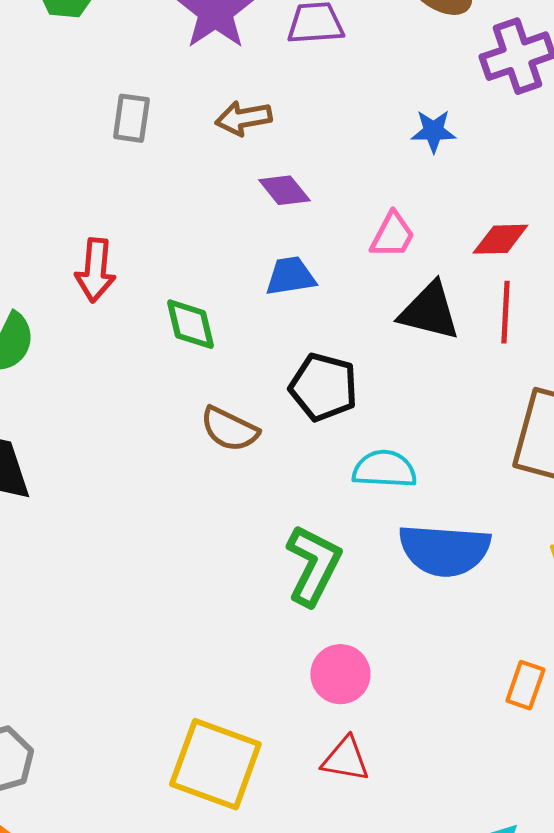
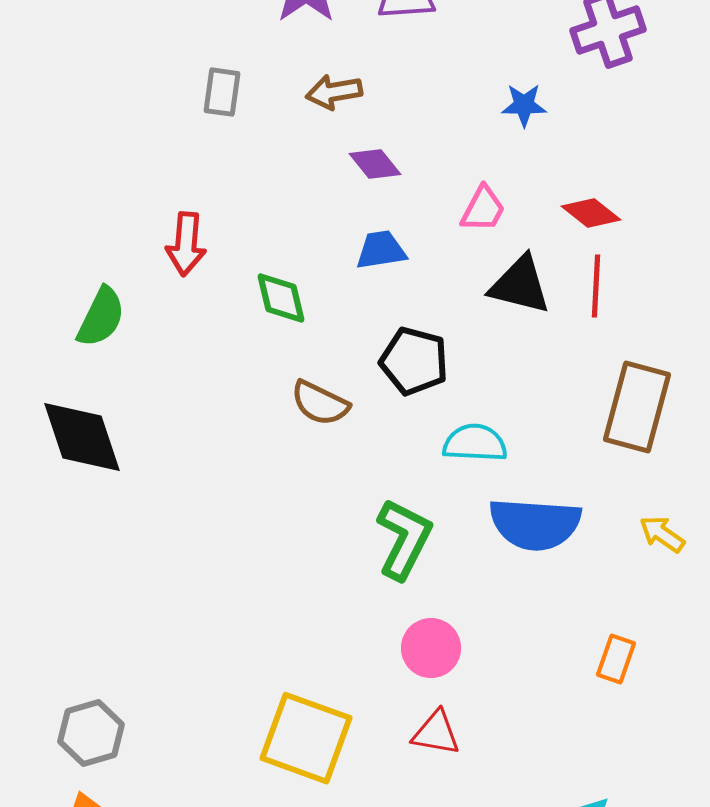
red diamond: (500, 239) -> (591, 213), turned 40

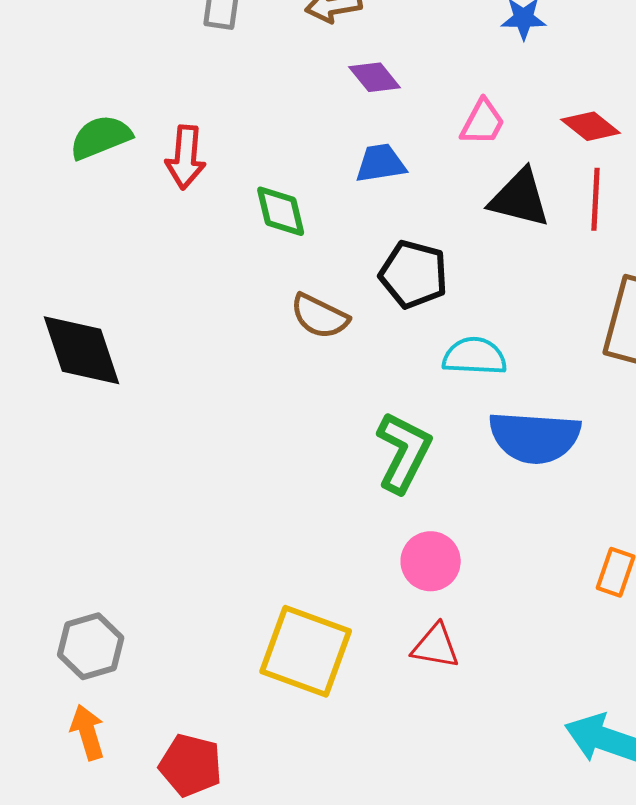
green semicircle: (101, 317) -> (101, 137), moved, turned -138

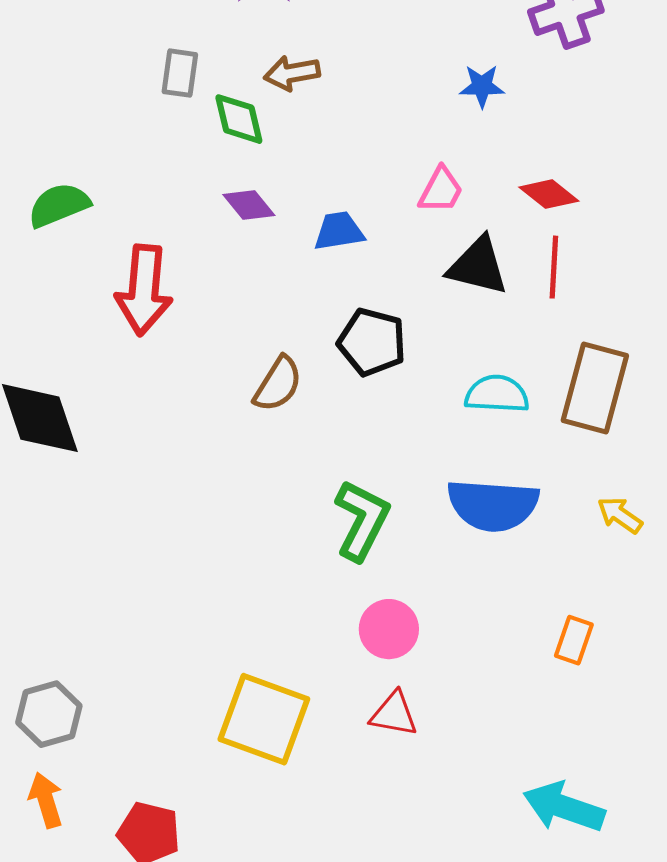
purple diamond: (375, 77) -> (249, 205), moved
red arrow: (186, 157) -> (144, 290), moved, size x1.4
green diamond: (281, 211) -> (239, 119), moved
brown semicircle: (320, 316) -> (278, 384), turned -84
cyan semicircle: (475, 356) -> (497, 394), moved

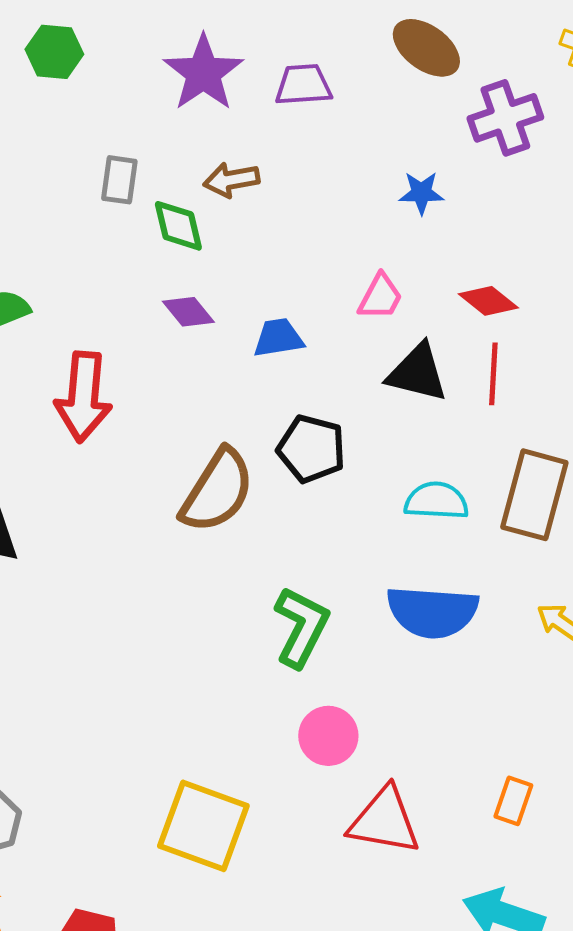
brown semicircle: (278, 384) -> (217, 491), size x1.5
orange rectangle: (574, 640) -> (513, 801), moved
red triangle: (394, 714) -> (384, 821), moved, size x1.5

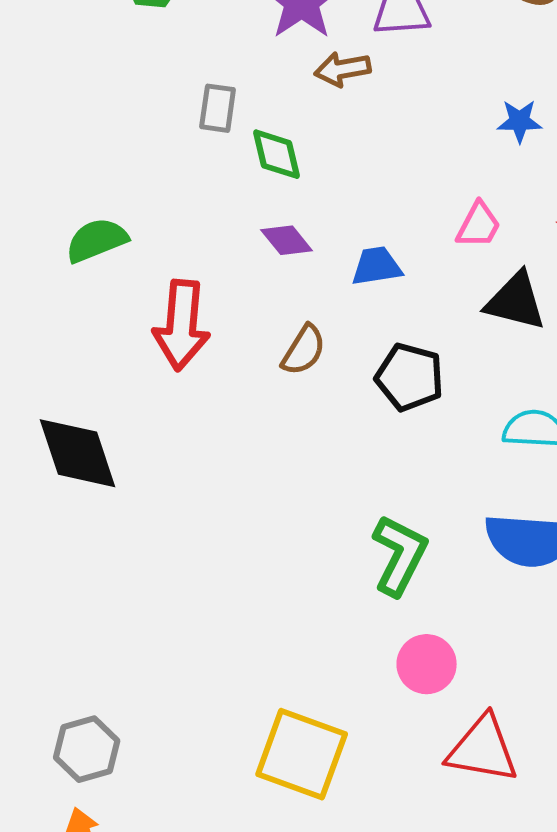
brown arrow: (231, 180) -> (343, 69), moved
brown semicircle: (217, 491) -> (304, 350), moved, size x0.6

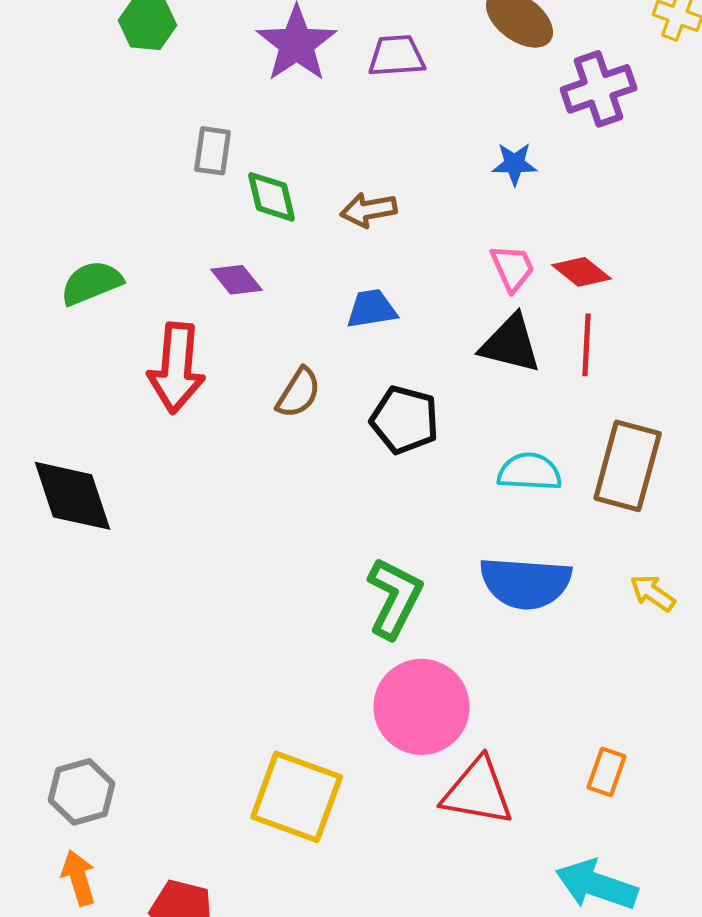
brown arrow: (343, 69) -> (369, 210), moved
pink trapezoid: (479, 225) -> (513, 268), moved, turned -52
purple diamond: (287, 240) -> (237, 280), moved
pink circle: (427, 664) -> (422, 707), size x1.6

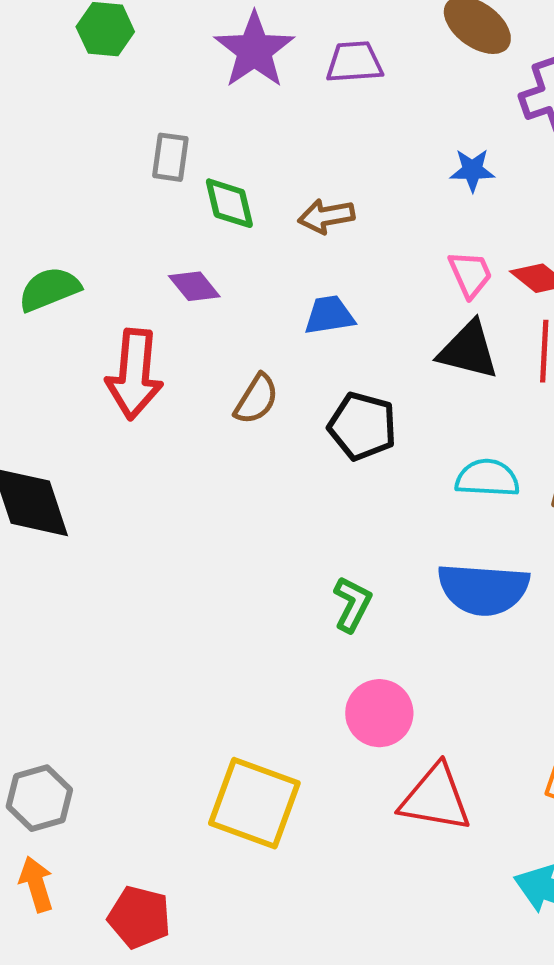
green L-shape: (395, 598) -> (352, 604), size x0.7
pink circle: (422, 707) -> (379, 713), size x0.7

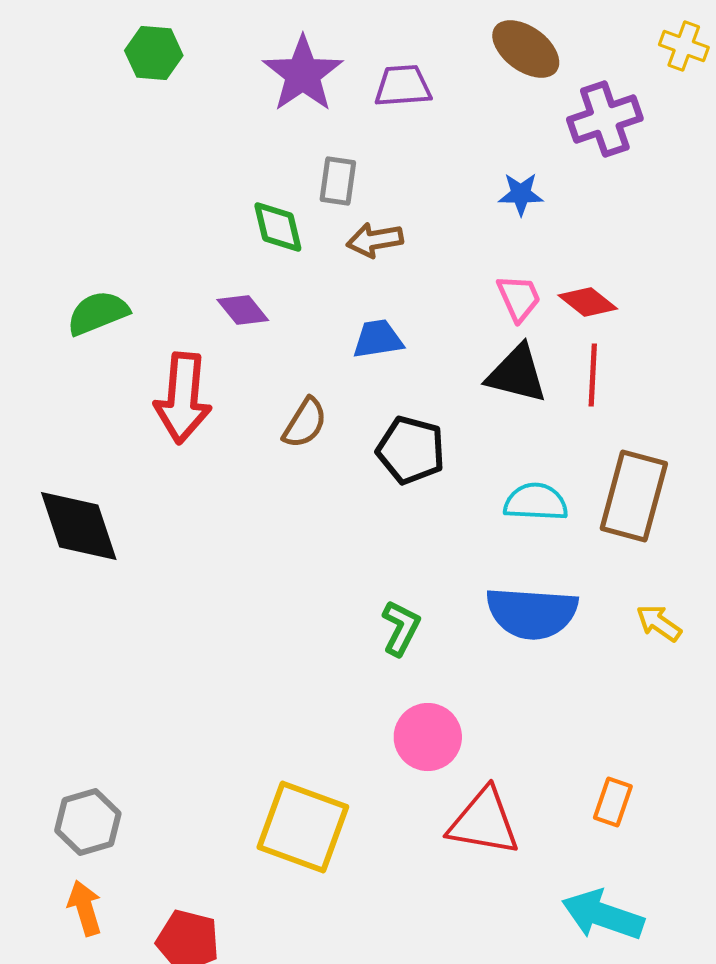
gray rectangle: (170, 157) -> (338, 181), moved

